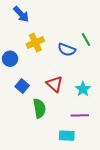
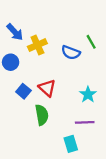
blue arrow: (21, 14) -> (15, 32), moved
red triangle: (55, 84) -> (47, 88), moved
cyan rectangle: (67, 136) -> (71, 144), turned 70

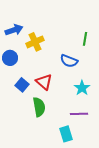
blue arrow: (15, 32) -> (14, 30), turned -66
green line: (91, 42) -> (85, 39), turned 40
blue semicircle: (71, 53) -> (69, 61), moved

